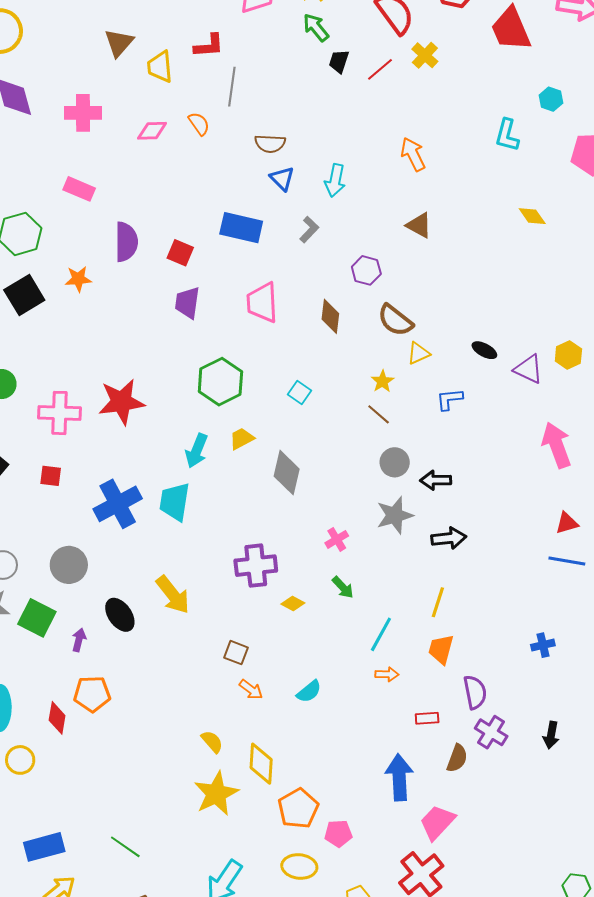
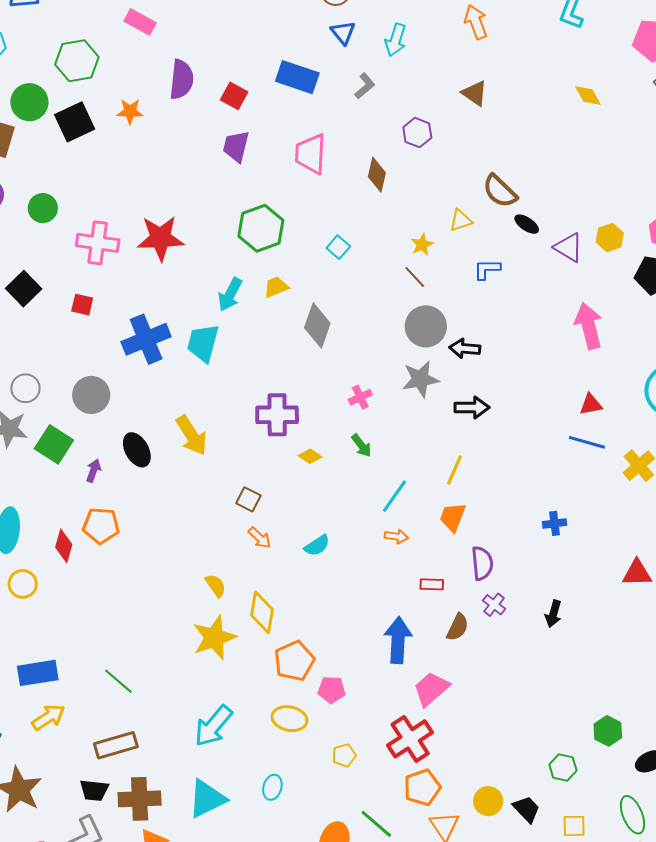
brown semicircle: (395, 320) -> (500, 191), moved
gray circle: (395, 462) -> (426, 326), size x1.4
purple cross: (491, 732) -> (494, 605), size x0.7

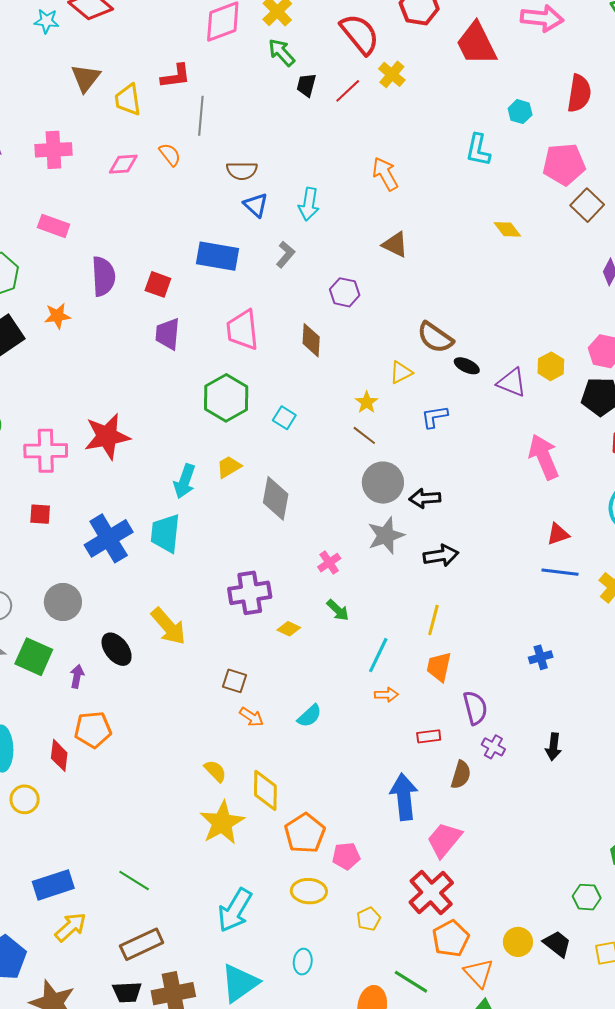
green hexagon: (261, 228) -> (226, 398), moved

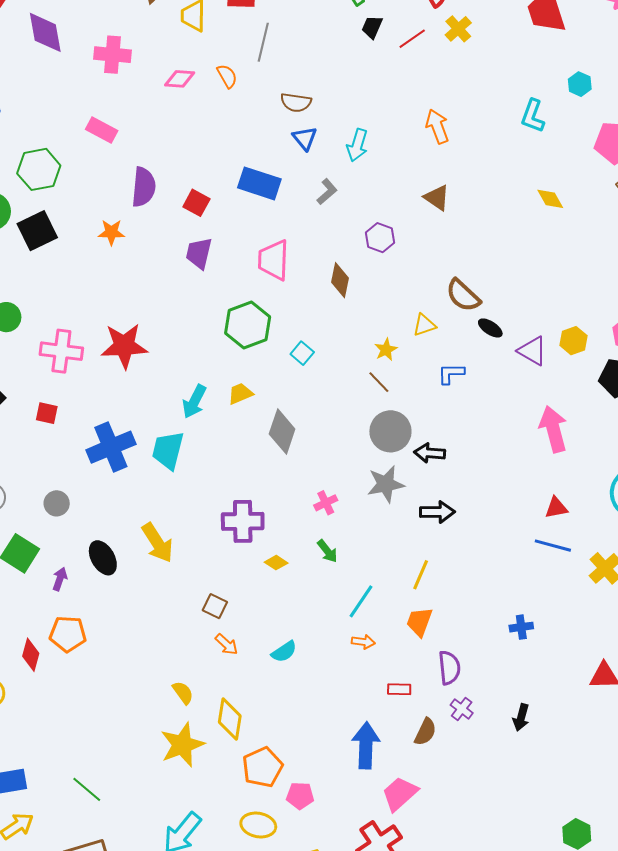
orange star: (57, 316) -> (111, 232), moved
gray circle: (63, 602) -> (57, 503), size x0.7

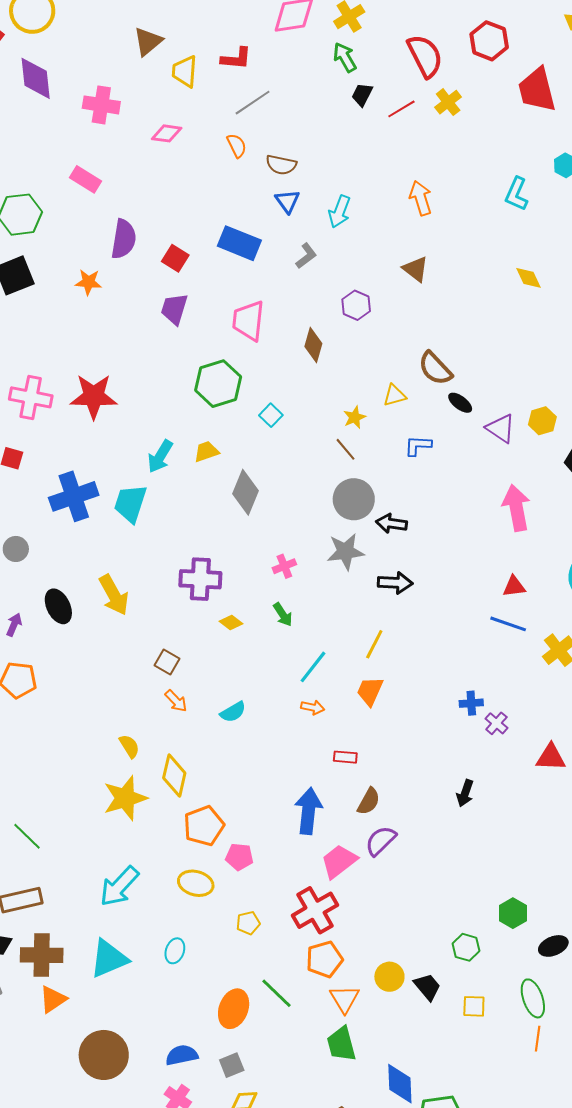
gray line: (263, 42) -> (253, 103), turned 39
orange semicircle: (227, 76) -> (237, 146), moved
purple semicircle: (449, 668) -> (381, 841), moved, turned -132
purple cross: (462, 709) -> (496, 723), moved

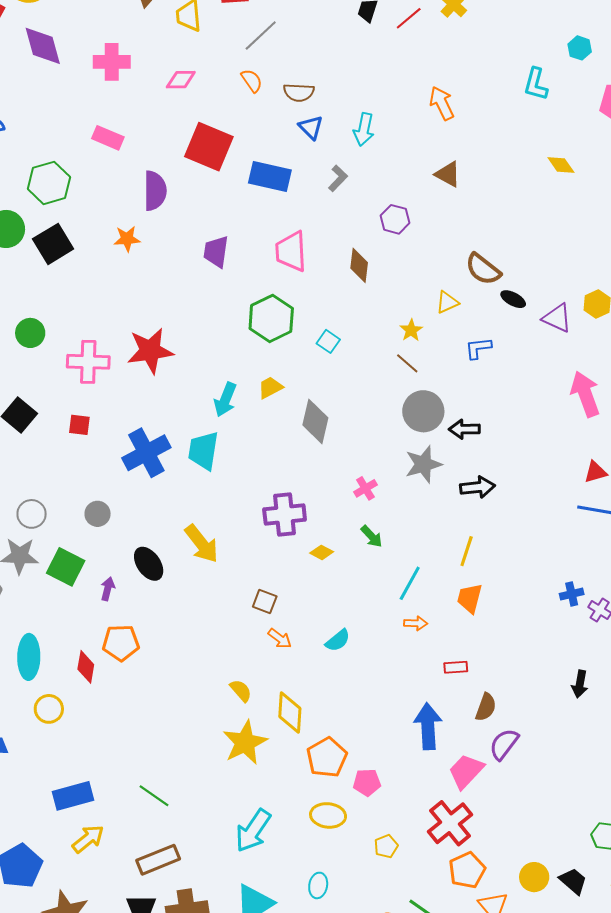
red square: (175, 258) -> (209, 147), moved, size x1.8

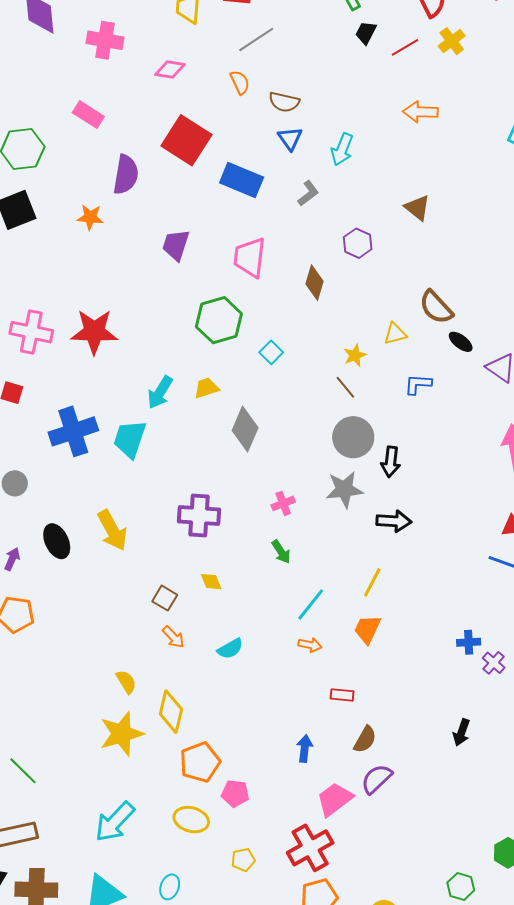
orange arrow: (442, 103) -> (420, 112), moved, turned -72
black arrow: (464, 429) -> (391, 462), turned -92
yellow diamond: (322, 552) -> (211, 582), moved, turned 30
blue arrow: (428, 726) -> (305, 748), size x0.6

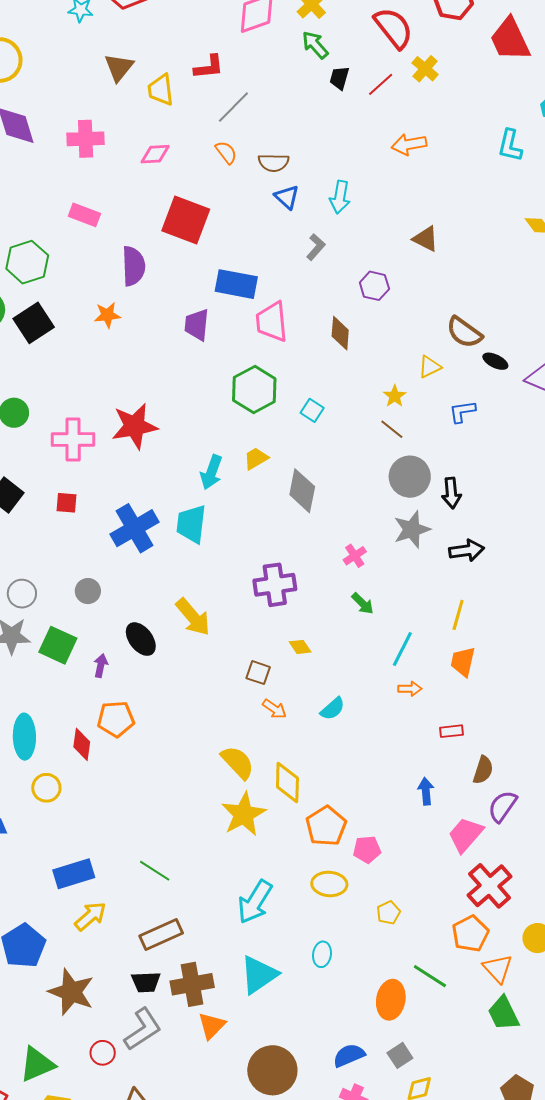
blue rectangle: (242, 180) -> (236, 284), moved
yellow semicircle: (126, 682) -> (238, 762), size x1.5
red cross: (310, 848) -> (490, 886), moved

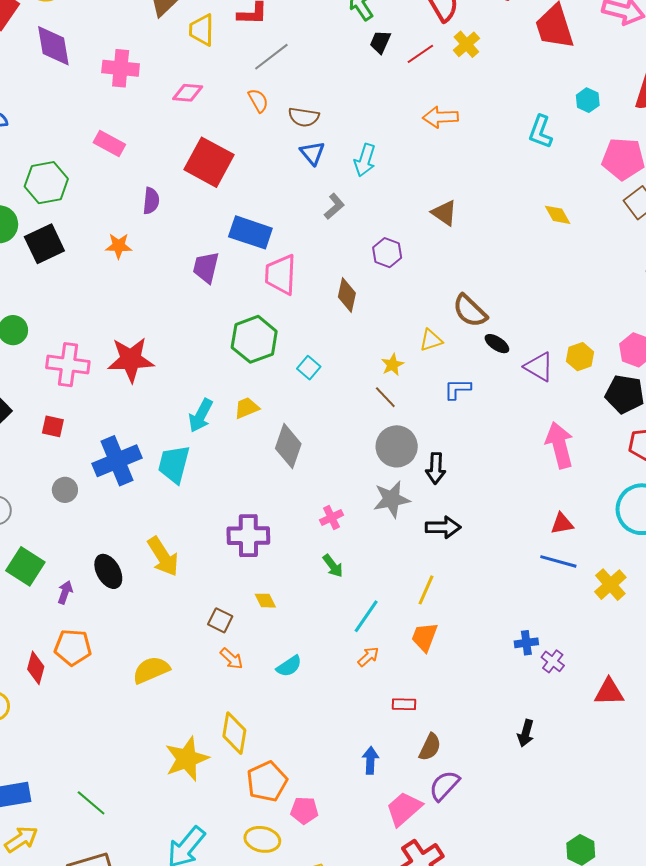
purple semicircle: (133, 266) -> (151, 201), size x0.7
gray circle: (88, 591) -> (65, 490), moved
orange arrow: (410, 689) -> (368, 657), turned -50
yellow semicircle: (238, 762) -> (151, 670), moved, turned -78

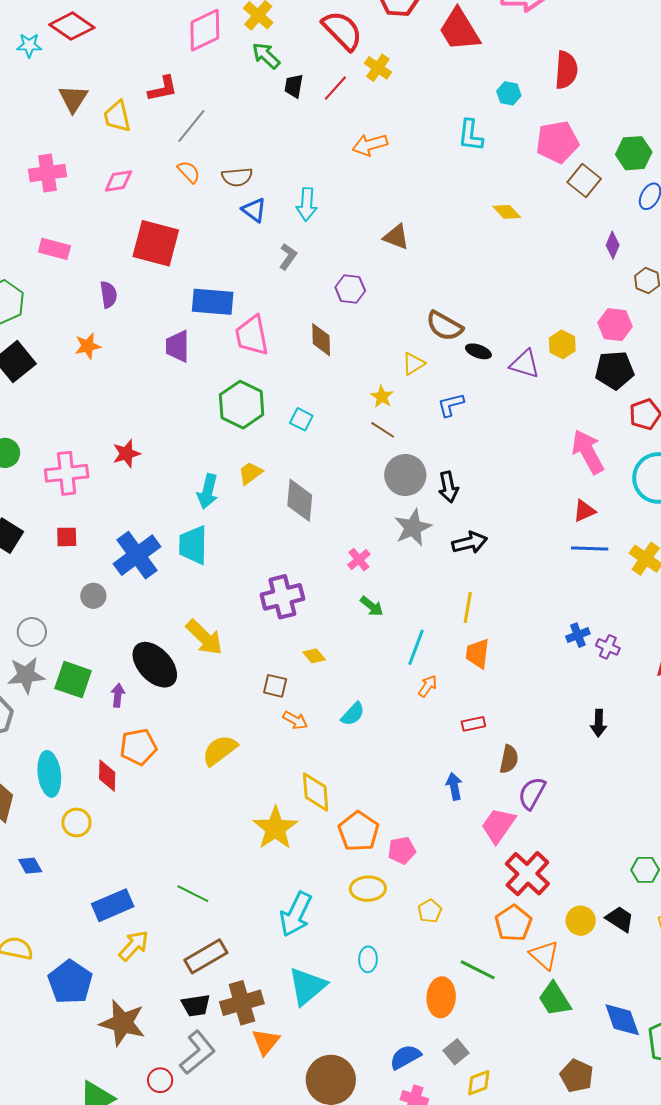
red star: (131, 360) -> (126, 454), size x0.6
pink arrow: (560, 445) -> (588, 452), moved
black ellipse: (108, 571) -> (155, 665), size x1.4

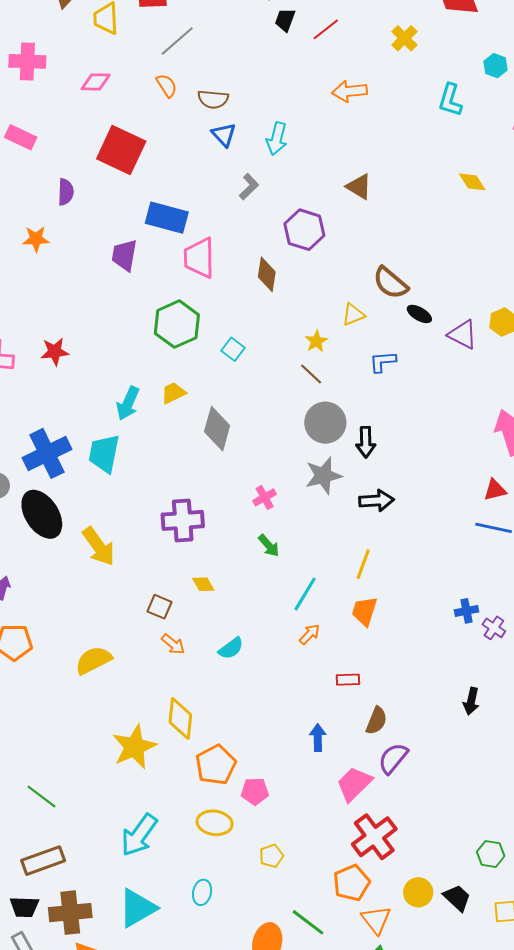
yellow cross: (378, 68) -> (404, 38), moved
purple hexagon: (350, 289) -> (304, 230), size x1.4
black ellipse: (155, 665) -> (42, 514), moved

